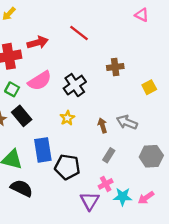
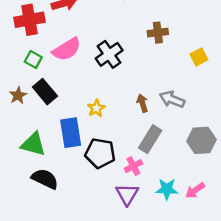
yellow star: (67, 118) -> (96, 108), moved
gray rectangle: (109, 155) -> (150, 139), size x1.5
pink cross: (106, 184) -> (133, 166), moved

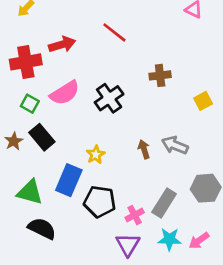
blue rectangle: (71, 133) -> (69, 180), turned 32
gray rectangle: (150, 139) -> (164, 203), moved

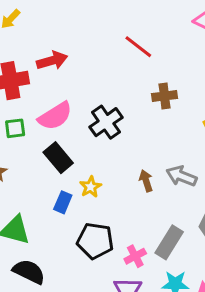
red line: (114, 32) -> (138, 47), moved
green square: (30, 104) -> (15, 128), turned -36
black rectangle: (42, 137) -> (58, 158), moved
blue rectangle: (69, 180) -> (63, 202), moved, size x0.6

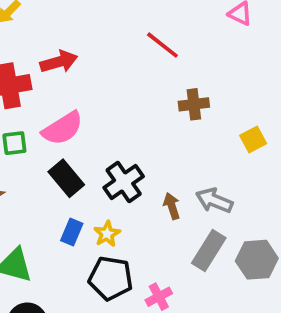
black cross: (106, 122) -> (124, 182), moved
yellow star: (91, 187) -> (107, 234), moved
gray rectangle: (169, 242) -> (209, 250), moved

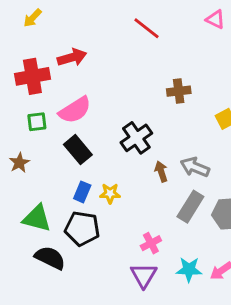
red line: (162, 45) -> (147, 28), moved
black cross: (124, 182) -> (136, 138), moved
yellow star: (107, 234) -> (110, 193), turned 30
black pentagon: (111, 278) -> (82, 229), moved

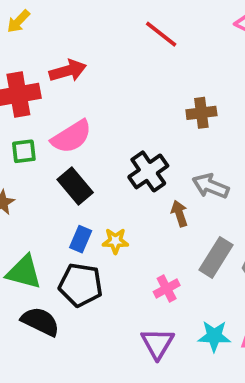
gray arrow: (195, 167) -> (211, 186), moved
pink cross: (151, 243) -> (167, 289), moved

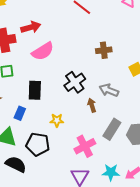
pink semicircle: (71, 137) -> (43, 51), moved
black rectangle: (75, 186) -> (35, 90), turned 42
blue rectangle: (81, 239) -> (20, 113), moved
pink cross: (167, 289) -> (85, 146), size x1.5

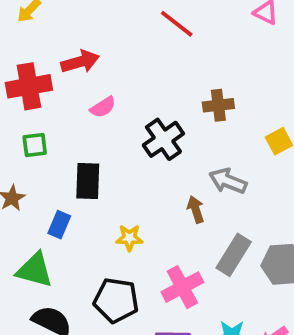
pink semicircle: (43, 51) -> (103, 107), size x0.6
black cross: (75, 82) -> (163, 139), moved
black pentagon: (38, 144) -> (116, 300), moved

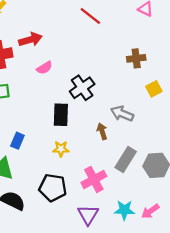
brown cross: (218, 105) -> (136, 58), moved
black rectangle: (88, 181) -> (61, 115), moved

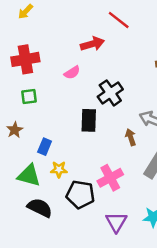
red arrow: (30, 40) -> (92, 44), moved
yellow star: (61, 149) -> (59, 169), moved
pink cross: (94, 179) -> (110, 178), moved

